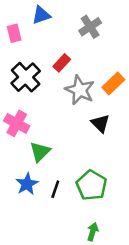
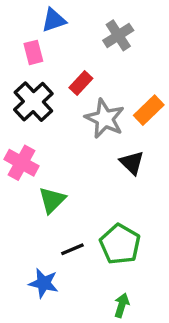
pink rectangle: (14, 33) -> (33, 52), moved
blue star: (27, 184) -> (44, 283), moved, turned -30
black line: (55, 189) -> (72, 249), turned 48

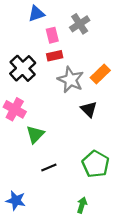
pink rectangle: (33, 52) -> (52, 35), moved
red rectangle: (81, 83) -> (55, 56), turned 35
green pentagon: (120, 244) -> (96, 164), moved
blue star: (44, 283) -> (16, 201), moved

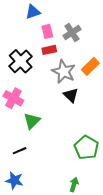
gray cross: (80, 24) -> (72, 32), moved
black triangle: (89, 109) -> (71, 95), moved
black line: (49, 167) -> (20, 151), moved

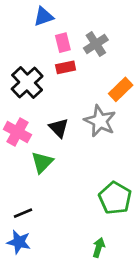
gray star: (64, 72) -> (100, 121), moved
black triangle: (71, 95) -> (59, 128), moved
black line: (20, 151) -> (23, 213), moved

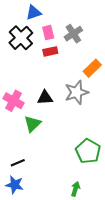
black cross: (27, 82) -> (21, 38), moved
gray star: (100, 121) -> (77, 92), turned 30
black triangle: (59, 128) -> (45, 98), turned -49

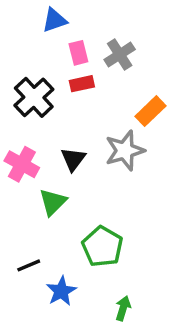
black cross: (21, 38) -> (34, 97), moved
black triangle: (45, 98) -> (73, 159), turned -49
green pentagon: (88, 151) -> (102, 247), moved
blue star: (15, 185) -> (61, 291), moved, turned 30

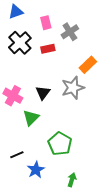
blue triangle: (54, 20) -> (16, 12), moved
pink rectangle: (78, 53) -> (46, 23), moved
black cross: (34, 97) -> (20, 43), moved

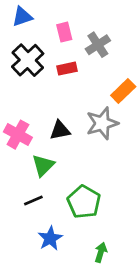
black triangle: (43, 93) -> (60, 130), turned 42
black line: (17, 155) -> (33, 200), moved

